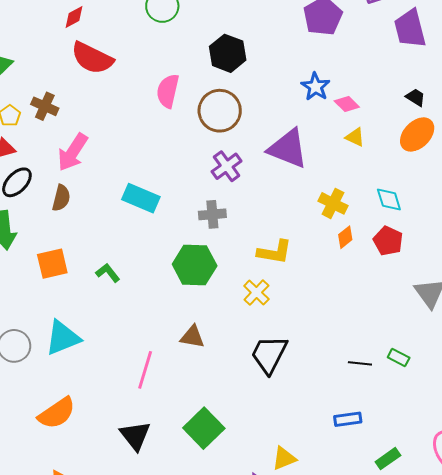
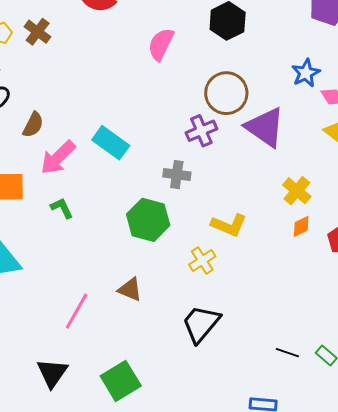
brown circle: (220, 111) -> (226, 93), moved
pink arrow: (73, 152) -> (58, 157), moved

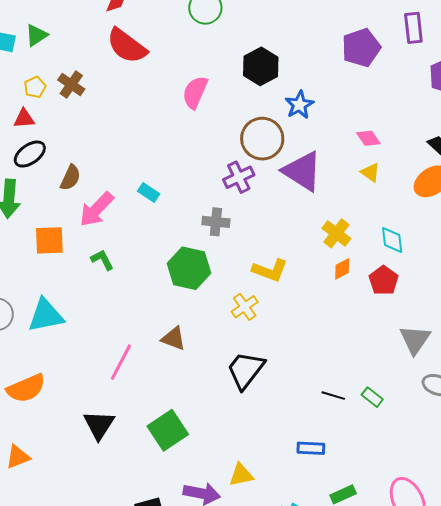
blue star: (306, 73) -> (299, 105), moved
cyan rectangle: (111, 143) -> (149, 193), size x0.6

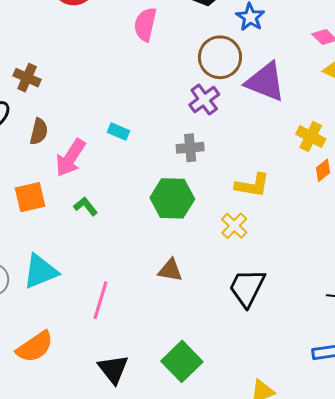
brown cross: (71, 84) -> (27, 78), moved
pink line: (121, 362) -> (100, 300), moved

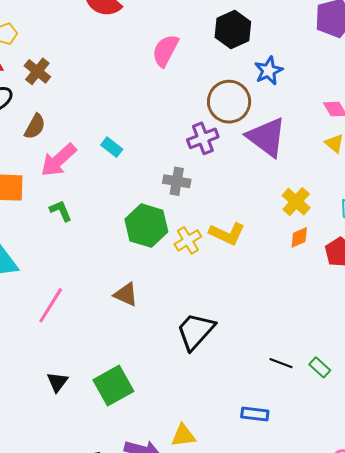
yellow cross: (234, 226) -> (188, 240), moved
black triangle: (113, 369) -> (57, 382), moved, size x0.7

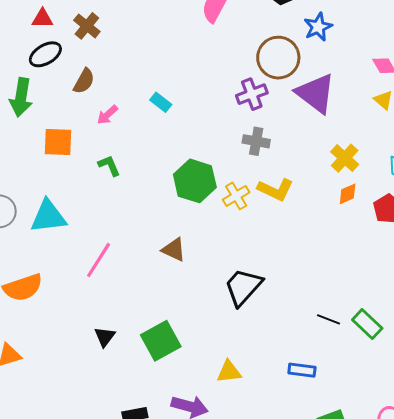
pink arrow: (59, 160) -> (107, 115), size x0.6
gray cross: (177, 181) -> (256, 141), moved
green rectangle: (320, 367) -> (367, 324), size x1.4
yellow triangle: (183, 435) -> (229, 372), moved

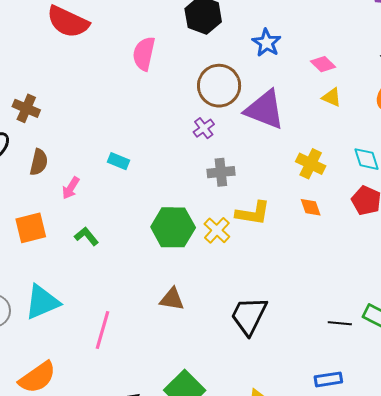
blue star: (318, 27) -> (267, 43), moved
purple cross: (252, 94) -> (204, 128), size x0.7
orange diamond: (348, 194) -> (311, 207), moved, turned -70

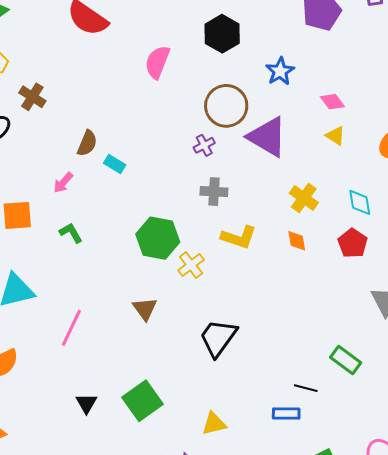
brown semicircle: (39, 162) -> (87, 143), moved
yellow cross: (217, 230) -> (191, 265), moved
brown triangle: (172, 299) -> (145, 309), turned 36
black line: (340, 323) -> (306, 388), moved

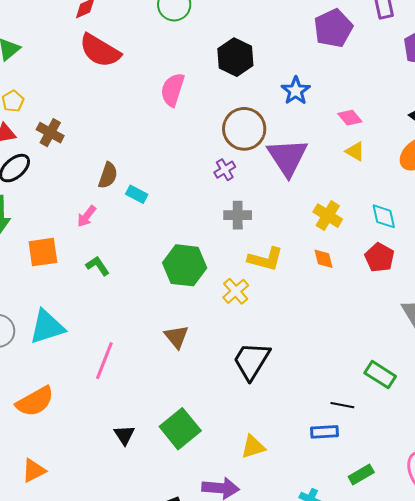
purple triangle: (267, 137) -> (287, 157), turned 30
yellow cross: (191, 265) -> (236, 291), moved

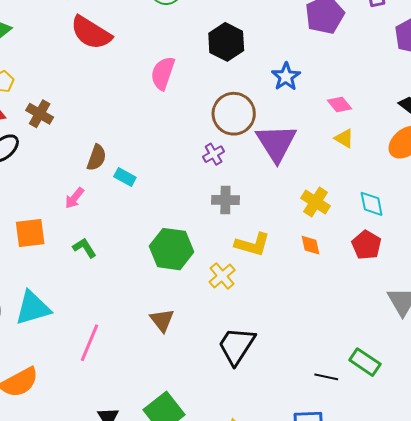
black line: (342, 405) -> (326, 377), moved

